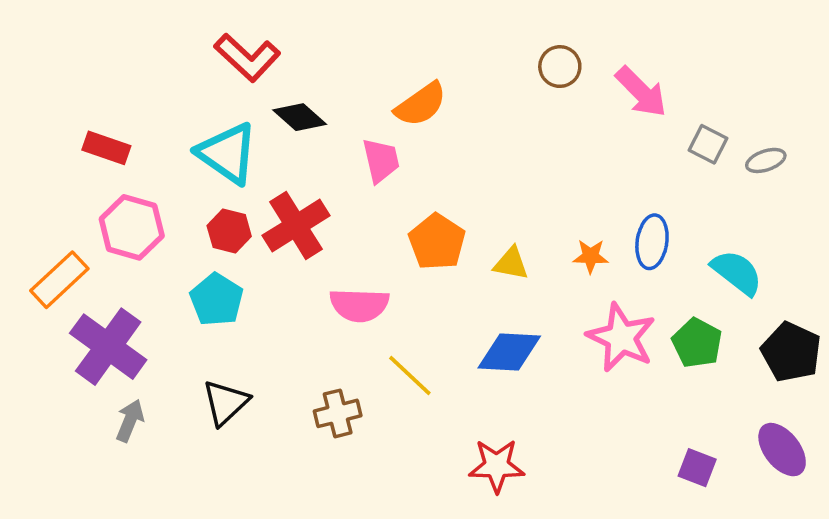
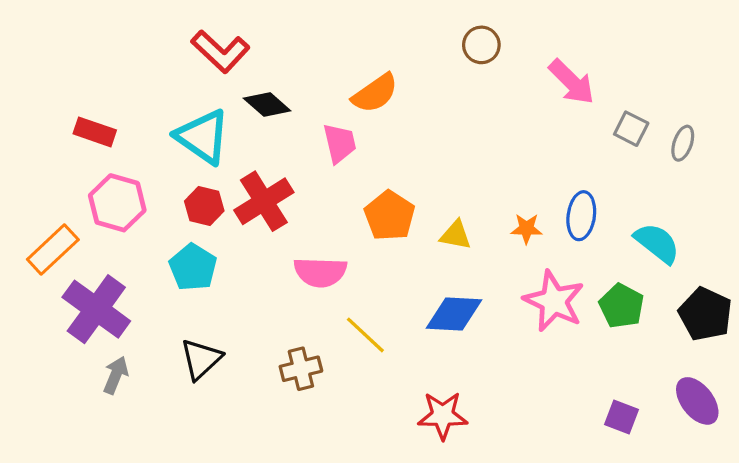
brown circle: (560, 67) -> (481, 45), moved
gray ellipse: (766, 160) -> (683, 143), turned -52

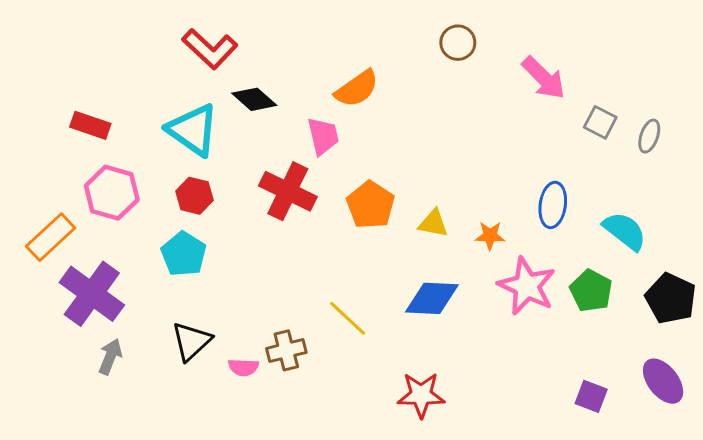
red cross: (264, 201) -> (288, 191), moved, turned -32
orange star: (526, 229) -> (490, 236), moved
pink semicircle: (320, 272) -> (243, 367), moved, size x0.6

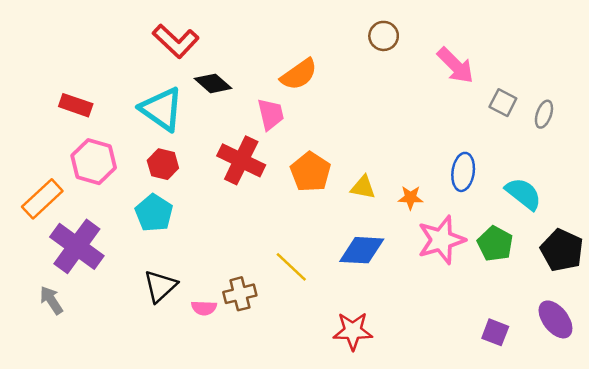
pink star: (527, 286) -> (441, 240), turned 30
gray arrow: (110, 357) -> (51, 300), moved, turned -56

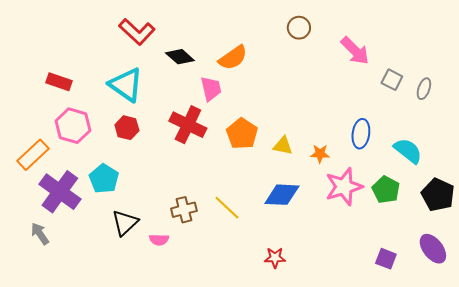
black diamond: (213, 83) -> (180, 57), moved
cyan pentagon: (154, 213) -> (104, 179), moved
brown cross: (240, 294) -> (184, 210), moved
red star: (353, 331) -> (275, 258), size x0.7

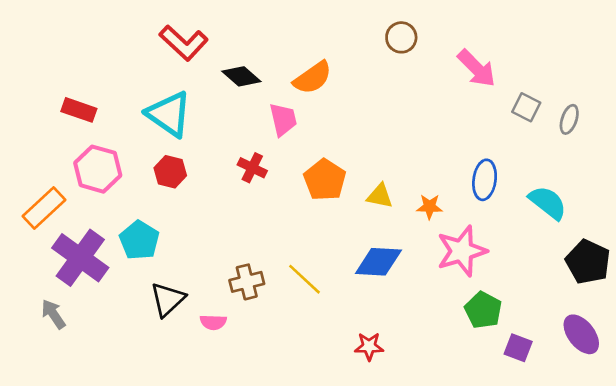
red cross: (188, 125) -> (252, 168), size x0.6
green pentagon: (386, 190) -> (483, 310), moved

